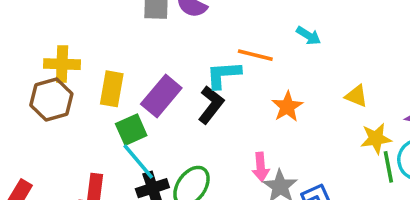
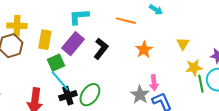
cyan L-shape: (223, 75) -> (79, 17), moved
yellow triangle: (356, 96) -> (183, 44), turned 40
pink arrow: (261, 167) -> (154, 83), moved

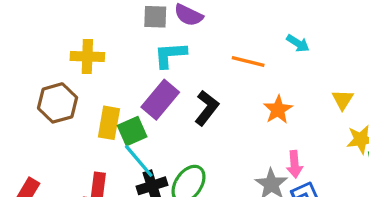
yellow cross: (17, 26) -> (87, 57), moved
yellow rectangle: (45, 40) -> (109, 123), moved

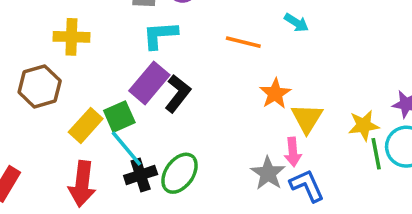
yellow triangle: (343, 100) -> (307, 118), moved, size x1.4
black L-shape: (207, 108) -> (178, 94), moved
yellow rectangle: (109, 123) -> (86, 125), moved, turned 32

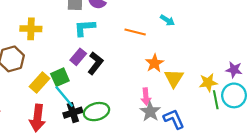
purple rectangle: (149, 83) -> (78, 57), size x0.7
pink arrow: (293, 152) -> (146, 97), moved
green ellipse: (180, 173) -> (96, 112), turned 40

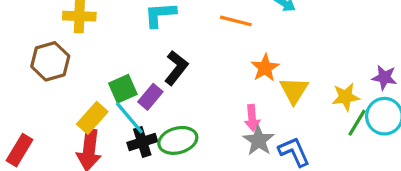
purple rectangle: (78, 57) -> (150, 97), moved
yellow rectangle: (40, 83) -> (92, 118), moved
green line: (216, 100) -> (357, 123), turned 42

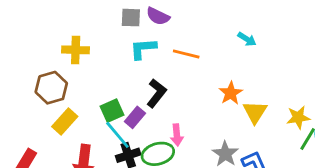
orange line: (236, 21) -> (186, 54), moved
yellow rectangle: (92, 118) -> (65, 121), moved
pink arrow: (252, 118) -> (177, 135), moved

